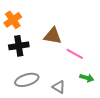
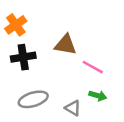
green arrow: (87, 78) -> (98, 96), moved

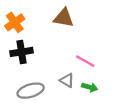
brown triangle: (65, 45) -> (64, 18), moved
gray triangle: (73, 108) -> (67, 80), moved

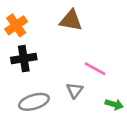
gray triangle: (67, 80) -> (75, 90), turned 35
green arrow: (90, 87) -> (114, 104), moved

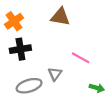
gray triangle: (75, 90) -> (55, 74), moved

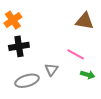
brown triangle: (60, 17) -> (85, 21), moved
green arrow: (97, 88) -> (88, 75), moved

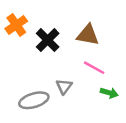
brown triangle: (85, 21) -> (88, 35), moved
black cross: (19, 46) -> (48, 40), moved, turned -36

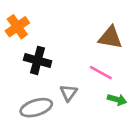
brown triangle: (88, 35) -> (110, 38), moved
black cross: (48, 40) -> (38, 60), moved, turned -30

